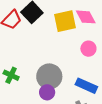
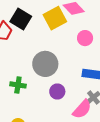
gray circle: (49, 76) -> (45, 64), moved

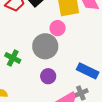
pink circle: (85, 38) -> (58, 28), moved

